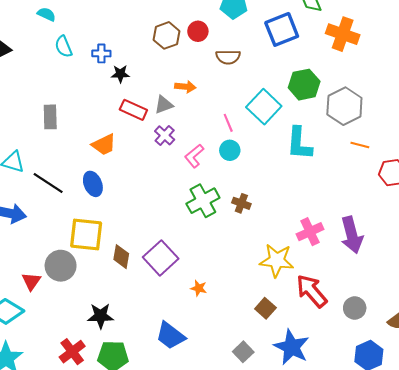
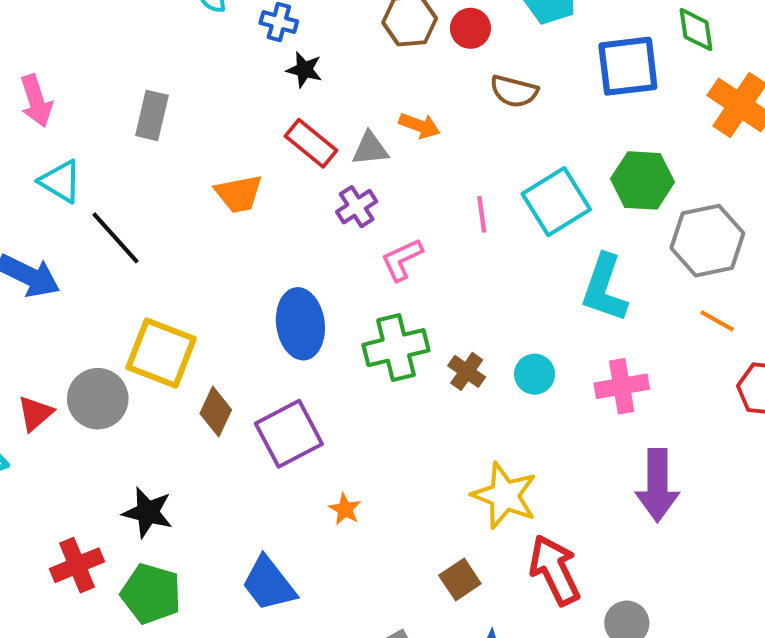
cyan circle: (230, 150) -> (535, 374), moved
blue ellipse: (93, 184) -> (300, 324), moved, size x1.4
pink cross: (310, 232) -> (622, 386), moved

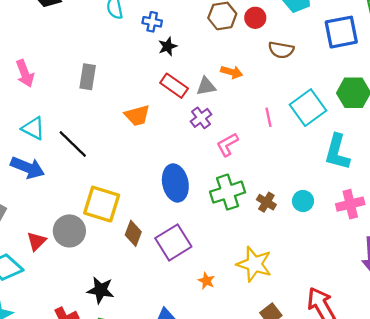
black star: (304, 70) -> (168, 46), turned -30
cyan triangle: (60, 181) -> (33, 128), moved
yellow star: (505, 496) -> (254, 264), moved

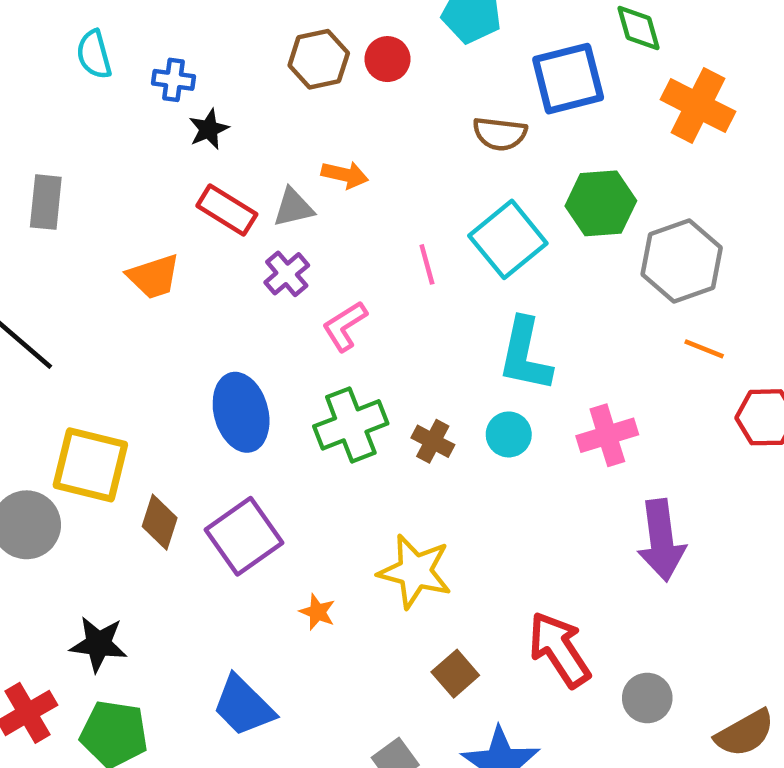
brown semicircle: (281, 50) -> (500, 134), moved
cyan L-shape: (337, 152) -> (525, 355), moved

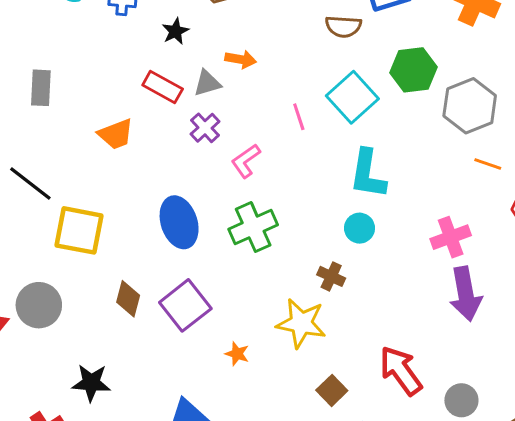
black star: (209, 129) -> (175, 31), moved
pink cross: (607, 435) -> (451, 237), moved
brown cross: (433, 441) -> (331, 276), moved
yellow square: (90, 465) -> (79, 230), moved

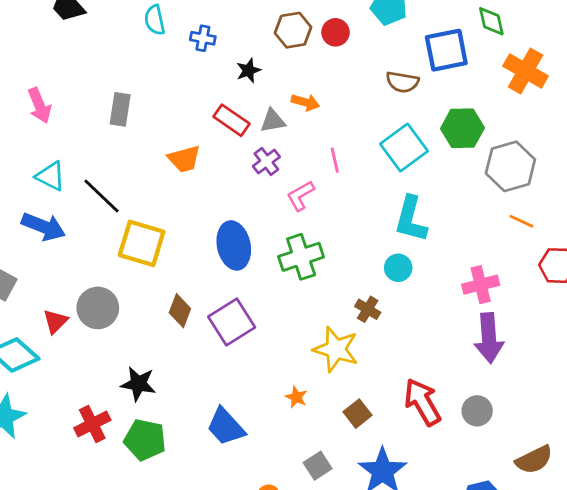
pink line: (299, 117) -> (335, 160), moved
orange star: (237, 354) -> (296, 397), moved
gray circle: (461, 400) -> (477, 411), moved

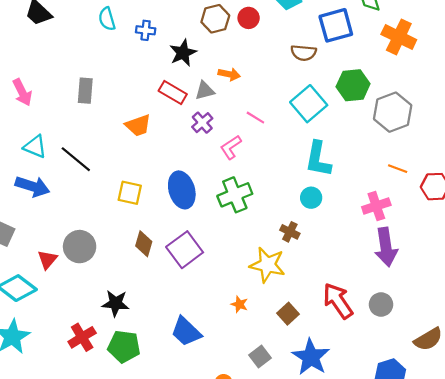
black star: (248, 70) -> (183, 53), size x1.4
pink line: (335, 160) -> (255, 118), turned -42
orange line: (521, 221) -> (398, 169), moved
yellow square: (142, 243) -> (130, 193), moved, size x0.7

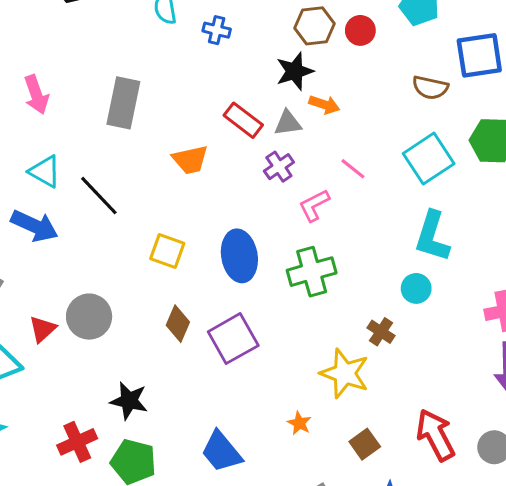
black star: (183, 53) -> (295, 71), moved
gray rectangle: (85, 91) -> (123, 103), size x1.4

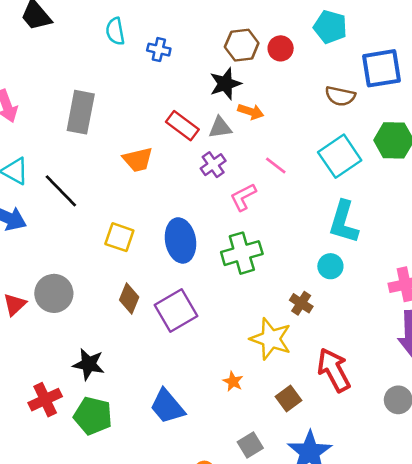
red arrow: (436, 435) -> (334, 370), moved

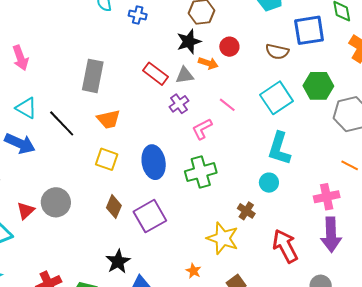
red circle: (281, 48) -> (229, 47), moved
gray rectangle: (81, 112) -> (93, 76), moved
orange trapezoid: (138, 160) -> (109, 119), moved
black star: (89, 364) -> (118, 261), moved, turned 30
red arrow: (334, 370) -> (285, 246), moved

